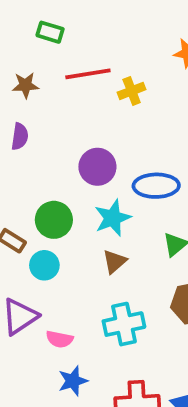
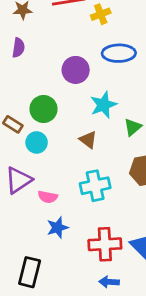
blue ellipse: (156, 186) -> (119, 53), moved
cyan star: (113, 218) -> (103, 105), moved
brown triangle: (115, 262) -> (88, 140), turned -42

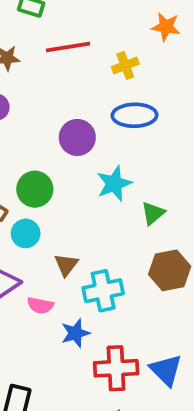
yellow cross: (101, 14) -> (125, 65), moved
brown triangle: (88, 140) -> (66, 265), moved, turned 30
blue star: (57, 228) -> (75, 333), moved

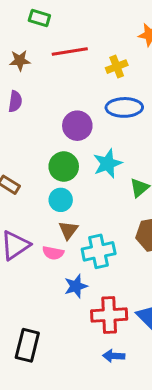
green circle: (35, 189) -> (64, 167), moved
cyan circle: (26, 233) -> (61, 200), moved
pink semicircle: (40, 305) -> (53, 253), moved

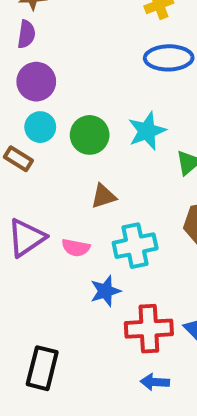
purple semicircle: (15, 101) -> (26, 34), moved
purple circle: (77, 126) -> (36, 82), moved
cyan circle: (61, 200) -> (40, 127), moved
brown triangle: (68, 230) -> (103, 196), moved, turned 35

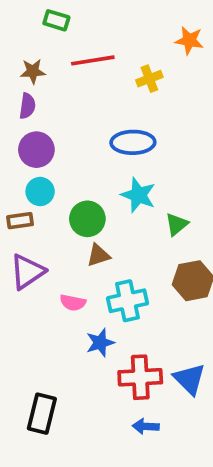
blue ellipse: (169, 58) -> (133, 142), moved
cyan star: (147, 131) -> (138, 195), turned -30
green circle: (90, 135) -> (87, 219), moved
brown rectangle: (18, 159) -> (20, 221), turned -40
purple triangle: (26, 238) -> (27, 272), moved

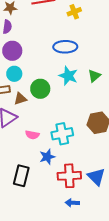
green triangle: (177, 224) -> (94, 76), moved
brown triangle: (98, 255) -> (20, 99), moved
black rectangle: (42, 414) -> (21, 176), moved

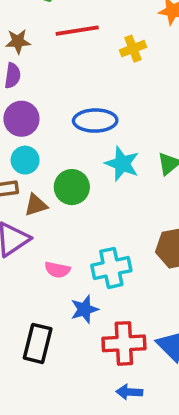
blue ellipse: (65, 47) -> (95, 121), moved

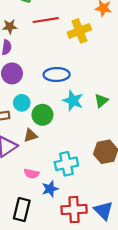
yellow cross: (133, 49) -> (79, 31), size x1.5
cyan circle: (25, 160) -> (22, 103), moved
brown triangle: (36, 205) -> (30, 135), moved
pink semicircle: (57, 270) -> (32, 174), moved

